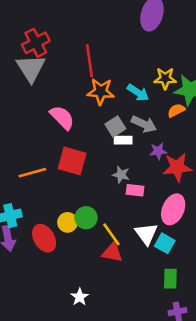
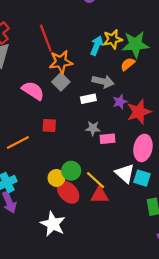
cyan arrow: (138, 93) -> (97, 46), moved, turned -90
gray square: (115, 126) -> (61, 82), moved
red square: (72, 161) -> (49, 125), size x0.6
red ellipse: (44, 238) -> (68, 192), moved
white star: (80, 297) -> (53, 224), moved, size x1.6

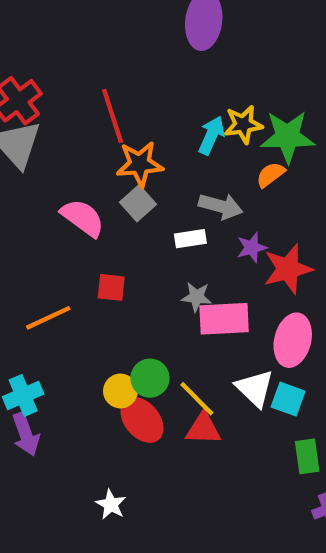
pink rectangle: (107, 139) -> (224, 319), size x1.6
white star: (53, 224) -> (111, 504), moved, size x0.6

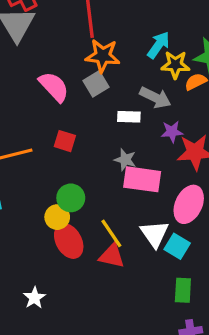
yellow star: (243, 124) -> (175, 65), moved
green circle: (150, 378) -> (71, 198), moved

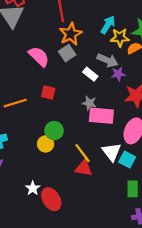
orange star: (103, 56) -> (71, 34), turned -30
white rectangle: (129, 117) -> (90, 74), turned 40
purple star: (172, 132) -> (118, 74), moved
red ellipse: (69, 241) -> (51, 199), moved
white star: (34, 298) -> (33, 188), moved

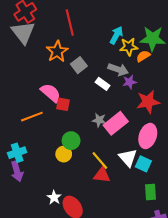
orange star: (71, 34) -> (57, 51), moved
pink semicircle: (39, 56) -> (51, 93), moved
gray star: (89, 103) -> (99, 120), moved
pink rectangle: (101, 116) -> (116, 123), turned -40

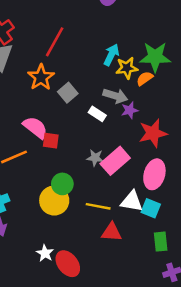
red line: (70, 22) -> (55, 42), turned 45
yellow circle: (64, 154) -> (54, 200), size x1.5
white triangle: (128, 158) -> (132, 201), turned -36
yellow line: (100, 161) -> (98, 206), turned -36
red triangle: (102, 175) -> (112, 232), moved

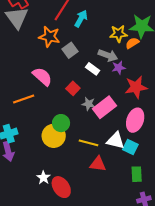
cyan arrow: (111, 55) -> (81, 19), moved
orange star: (41, 77) -> (49, 37), turned -30
red square: (51, 141) -> (73, 88), moved, turned 32

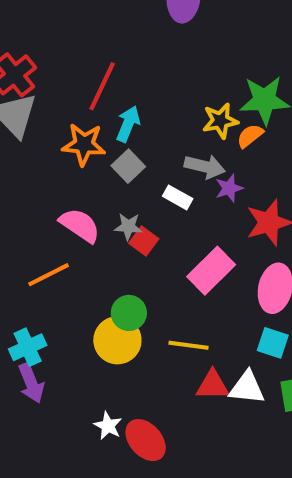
cyan arrow: (81, 19) -> (128, 124), moved
gray star: (89, 104) -> (128, 226), moved
white triangle: (116, 141) -> (247, 388), moved

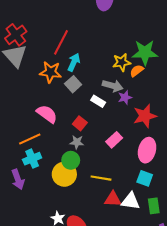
gray star: (128, 226) -> (77, 142), moved
pink rectangle: (211, 271) -> (114, 140), size x0.7
cyan cross: (28, 347) -> (32, 159), moved
purple arrow: (31, 383) -> (18, 179), moved

